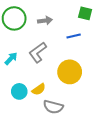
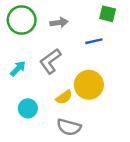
yellow semicircle: (39, 89) -> (64, 97), moved

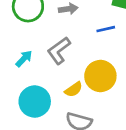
cyan circle: (28, 108) -> (35, 101), size x1.5

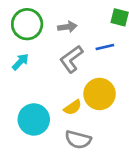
gray L-shape: (59, 51) -> (71, 59), moved
cyan arrow: (24, 59) -> (20, 62), moved

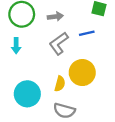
cyan arrow: (20, 62) -> (16, 46), turned 136
yellow semicircle: (73, 107) -> (60, 84), turned -40

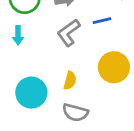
yellow circle: (82, 73) -> (114, 67), moved

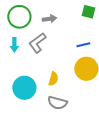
blue line: (102, 21) -> (83, 45), moved
gray L-shape: (69, 33) -> (37, 43), moved

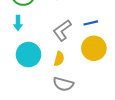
gray L-shape: (37, 43) -> (62, 30), moved
cyan circle: (24, 88) -> (28, 55), moved

